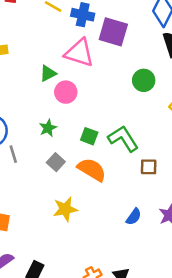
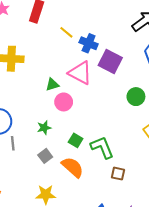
green circle: (144, 80) -> (136, 97), moved

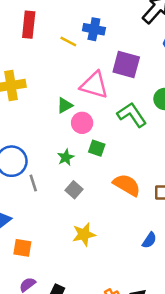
blue cross: (89, 43) -> (94, 29), moved
green square: (76, 140) -> (97, 148), moved
green L-shape: (102, 147) -> (132, 115), moved
orange semicircle: (73, 167) -> (127, 185), moved

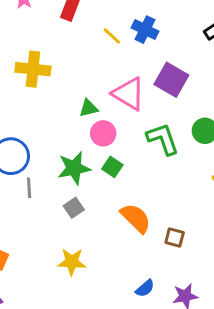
green star: (66, 157) -> (74, 168), size x1.6

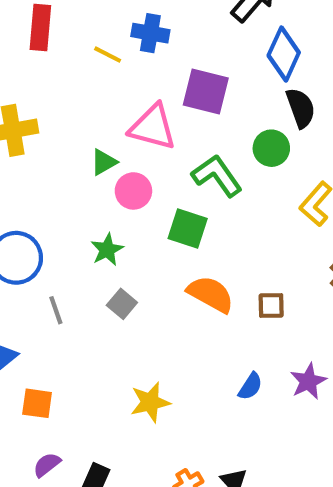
green square: (112, 167) -> (188, 229), moved, size x1.4
green star: (74, 168) -> (107, 250), size x0.7
gray line: (29, 188) -> (56, 310), moved
yellow star: (72, 262) -> (150, 402), moved

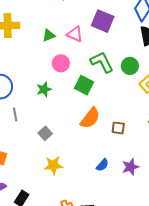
pink triangle: (153, 127) -> (75, 34), size x0.7
green circle: (271, 148) -> (130, 66), moved
green triangle: (104, 162) -> (49, 35), moved
orange semicircle: (211, 294) -> (90, 118), turned 90
gray square: (122, 304) -> (45, 133), moved

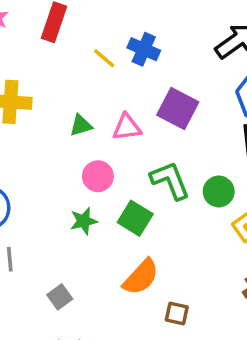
pink triangle: (75, 34) -> (127, 127), turned -36
green star: (44, 89) -> (84, 221), moved
brown square: (118, 128) -> (177, 314), moved

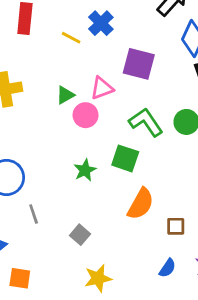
blue cross: (144, 49) -> (101, 23), turned 35
pink circle: (98, 176) -> (86, 115), moved

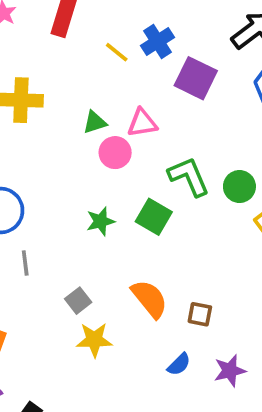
purple square: (139, 64) -> (196, 78), moved
orange semicircle: (141, 204) -> (149, 299), moved, turned -80
yellow star: (98, 278) -> (94, 340), moved

